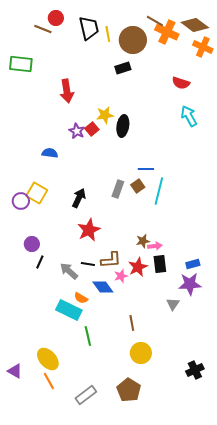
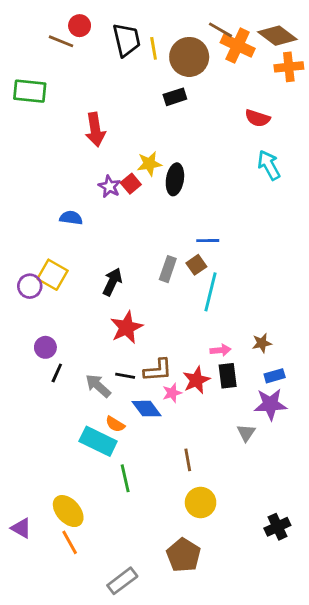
orange cross: (203, 47) -> (289, 67), turned -30
cyan line: (159, 191) -> (211, 292), moved
brown star: (143, 241) -> (262, 343), moved
gray rectangle: (86, 395) -> (122, 581), moved

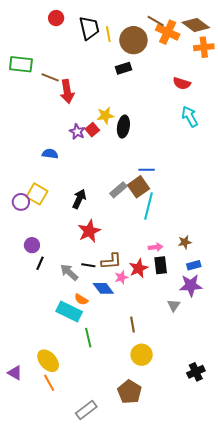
brown line: (61, 41) -> (50, 77), moved
brown square: (196, 265) -> (139, 187), size x1.5
gray rectangle: (168, 269) -> (118, 190), turned 30

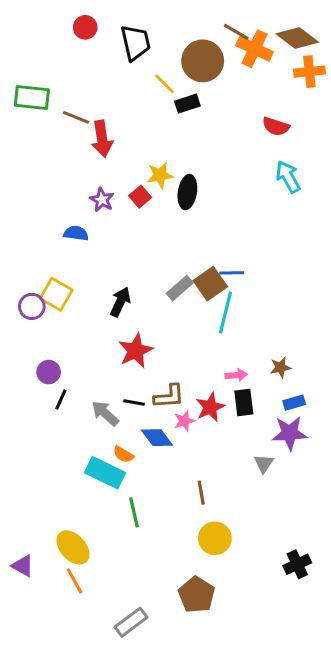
yellow line: (108, 34) -> (165, 84), moved, turned -35
purple star: (77, 132) -> (102, 200), moved
blue line: (147, 170) -> (232, 273), moved

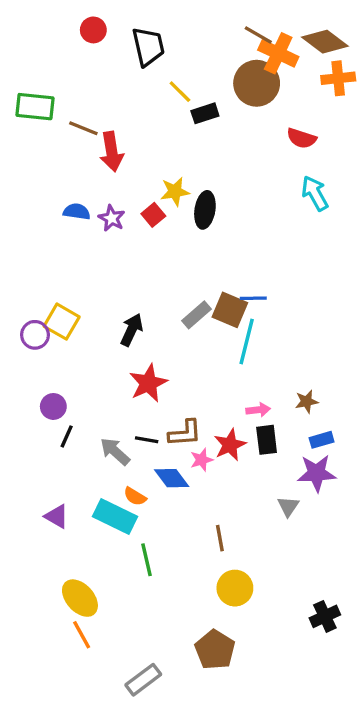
brown circle: (203, 61) -> (257, 83), moved
blue semicircle: (76, 233) -> (77, 212), moved
brown square: (210, 284) -> (230, 310), turned -32
purple triangle: (23, 566) -> (57, 516), moved

